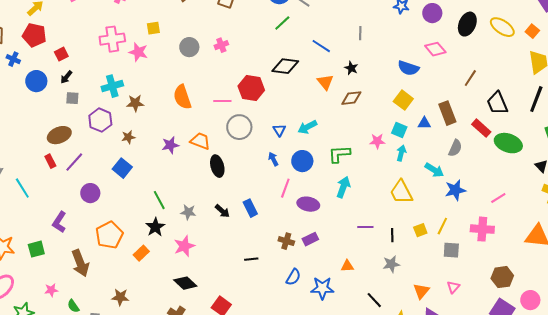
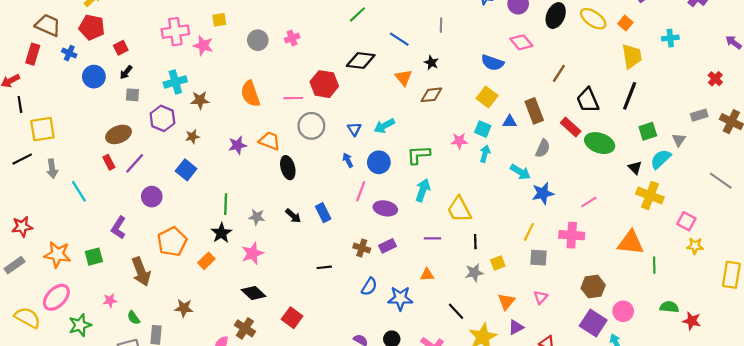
yellow trapezoid: (401, 192) -> (459, 209), moved
green line: (159, 200) -> (226, 204), turned 30
purple line: (365, 227) -> (432, 238), moved
yellow square: (420, 230) -> (498, 263), moved

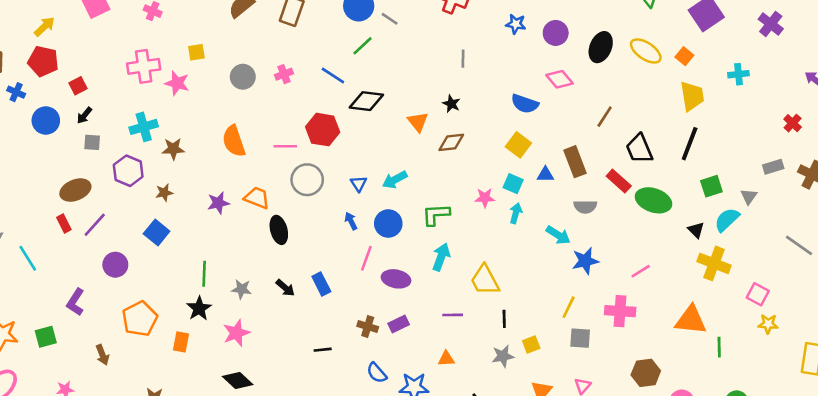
blue line: (399, 39) -> (333, 75), moved
gray semicircle: (543, 148) -> (585, 207), turned 66
orange rectangle: (206, 261) -> (181, 342), turned -35
brown arrow: (141, 272) -> (102, 355), size x0.6
blue semicircle: (369, 287) -> (377, 373), turned 108

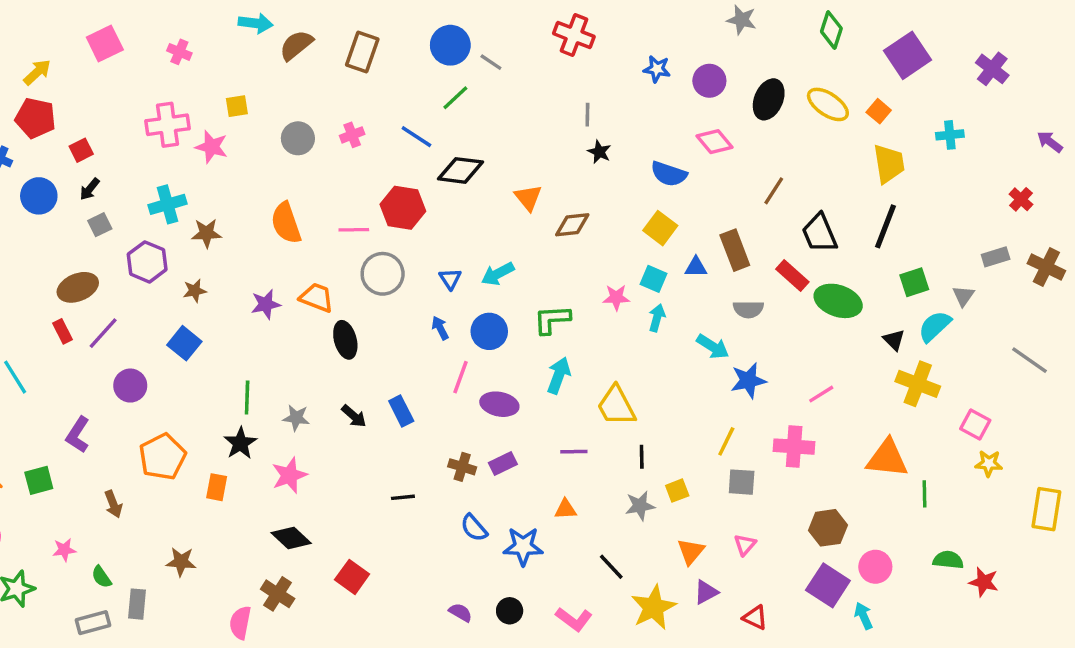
black star: (451, 104) -> (599, 152), moved
gray square: (92, 142) -> (100, 225), turned -30

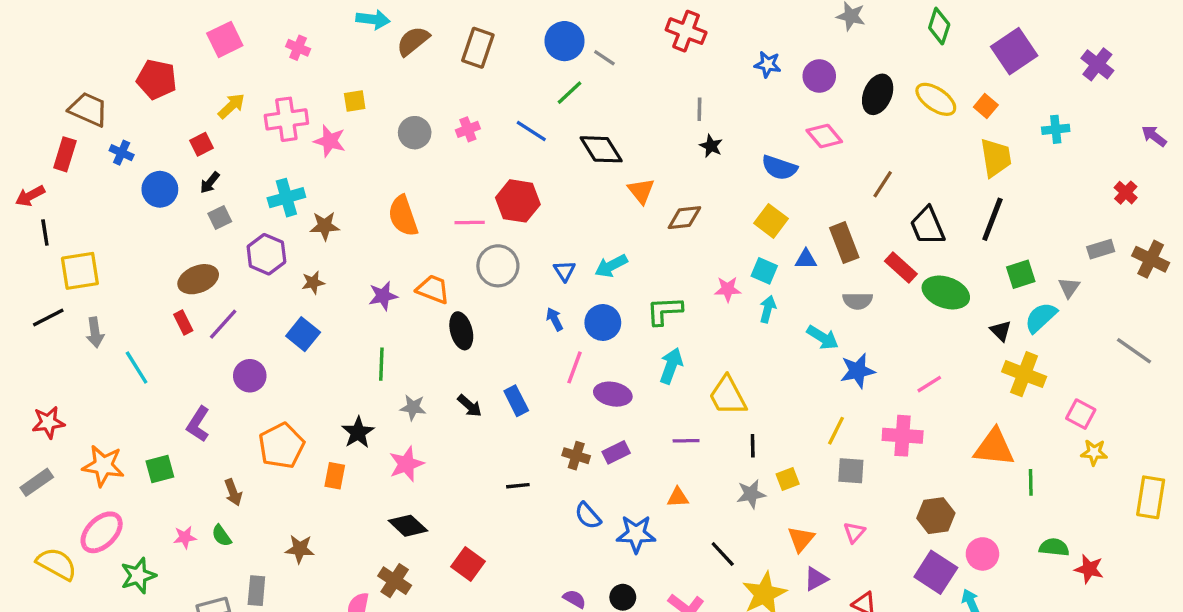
yellow arrow: (37, 72) -> (231, 106), moved
red pentagon: (35, 118) -> (157, 79), moved
black diamond: (460, 170) -> (601, 149), moved, turned 51
green line: (247, 397) -> (381, 364), moved
green semicircle: (101, 577) -> (221, 536), moved

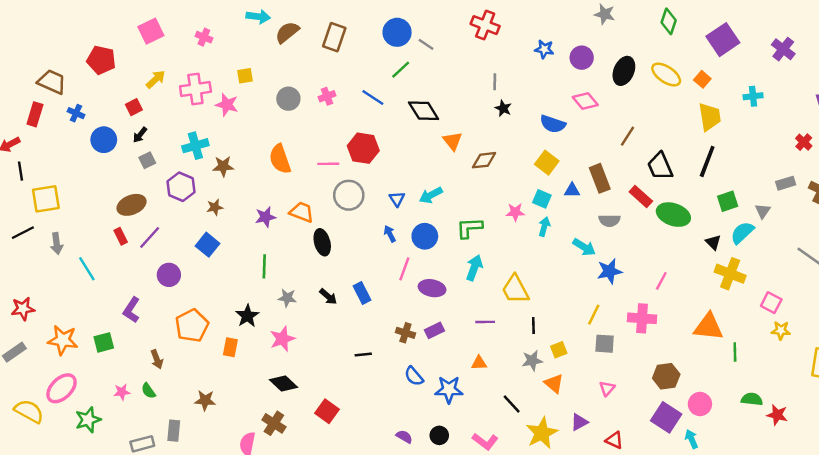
pink line: (929, 384) -> (661, 281), turned -30
orange triangle: (801, 539) -> (554, 383), moved, turned -30

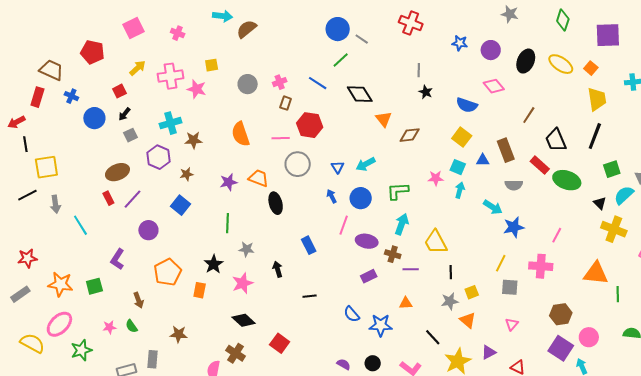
brown rectangle: (334, 37) -> (286, 103), moved, size x0.6
purple square: (723, 40) -> (608, 35), turned 32
black arrow: (328, 297) -> (278, 269), moved, turned -147
brown cross: (405, 333) -> (393, 254), moved

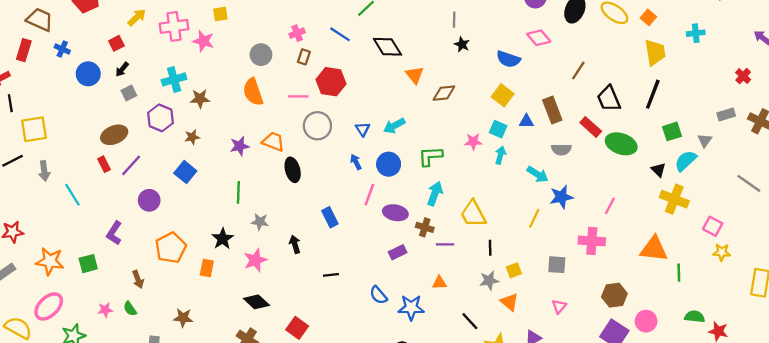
gray circle: (248, 84) -> (261, 55), moved
yellow line: (501, 263) -> (534, 218), moved

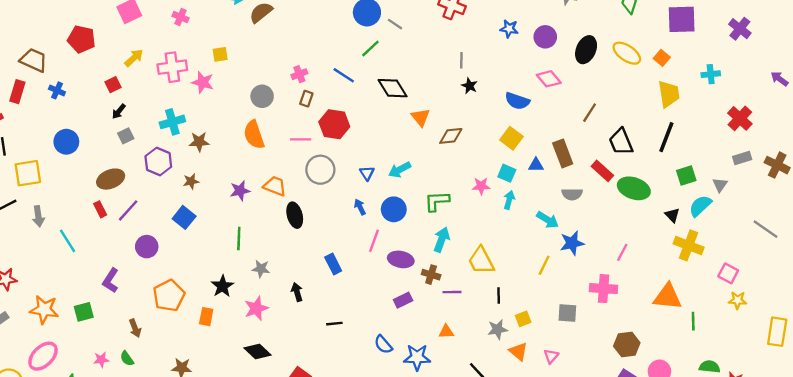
blue circle: (88, 74) -> (66, 142), moved
red cross: (743, 76) -> (740, 118), moved, size x1.5
pink triangle: (559, 306) -> (551, 356), moved

